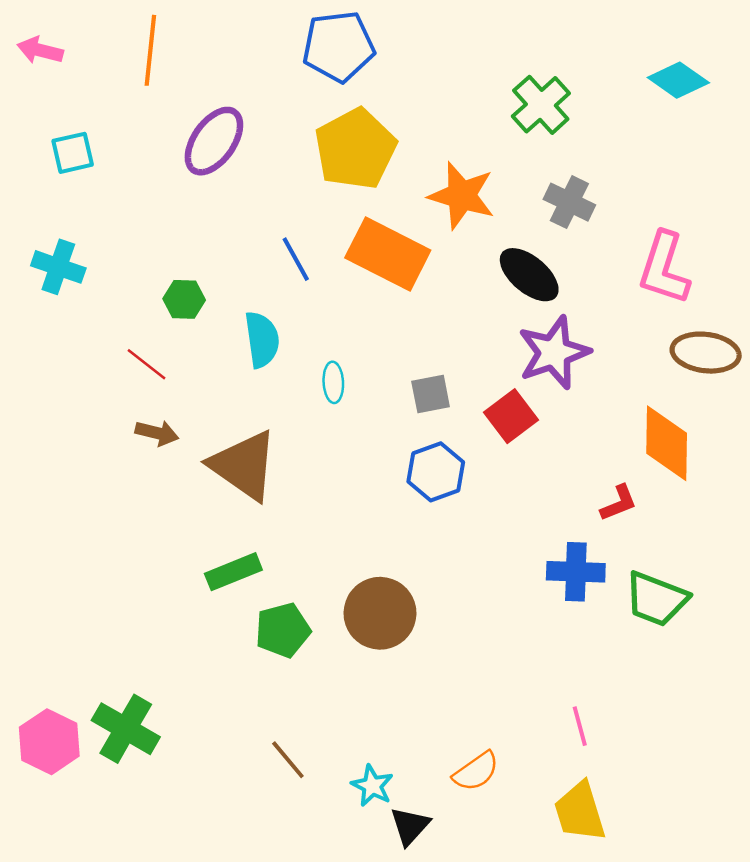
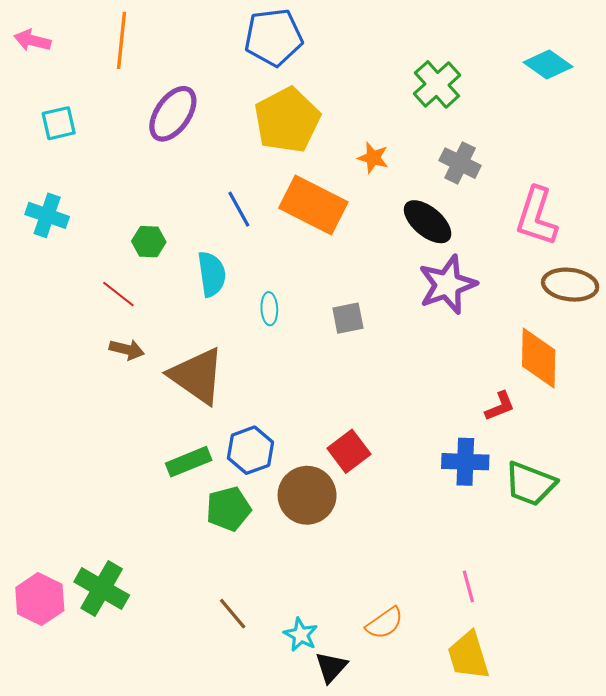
orange star: (462, 196) -> (373, 158), size x0.6
red square: (511, 416) -> (349, 451), moved
blue hexagon: (436, 472) -> (250, 450), moved

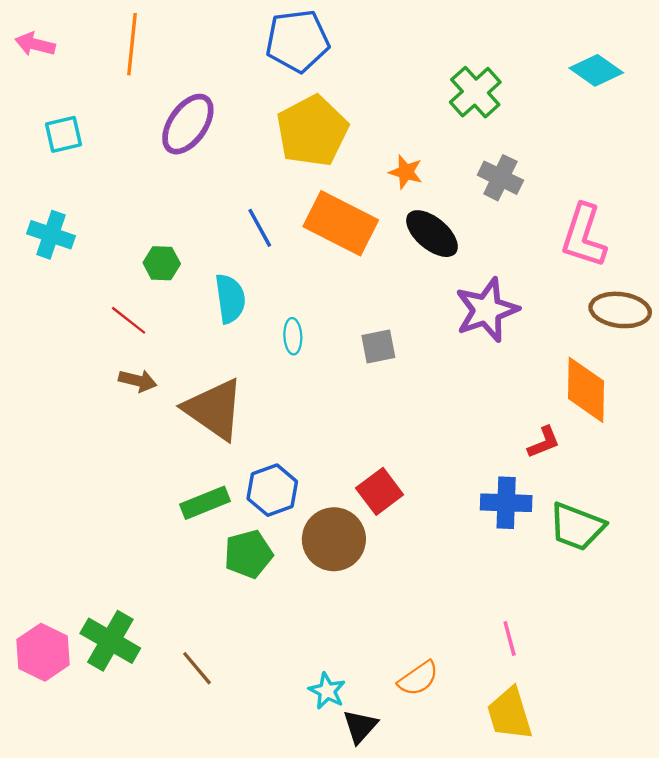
black ellipse: (428, 222) -> (432, 234), moved
brown line: (233, 614) -> (197, 668), moved

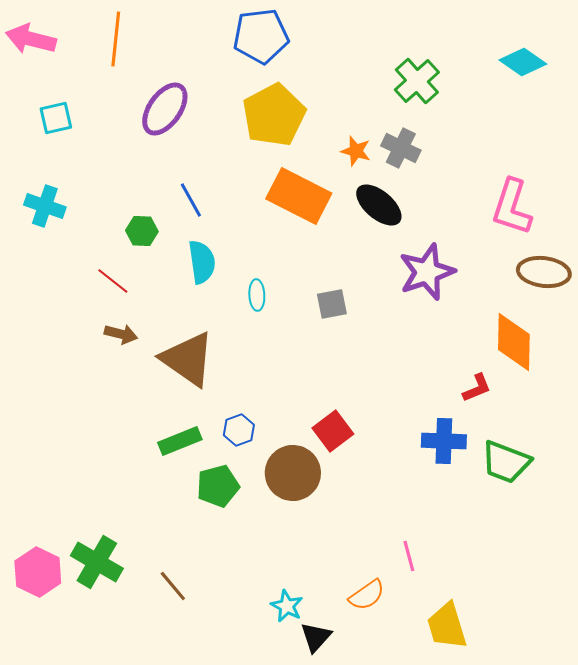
pink arrow: (35, 44) -> (31, 39), size x1.4
gray cross: (500, 178) -> (401, 148), moved
blue line: (260, 228) -> (191, 200), moved
blue hexagon: (272, 490) -> (239, 430), size x0.7
pink line: (510, 638) -> (409, 556), moved

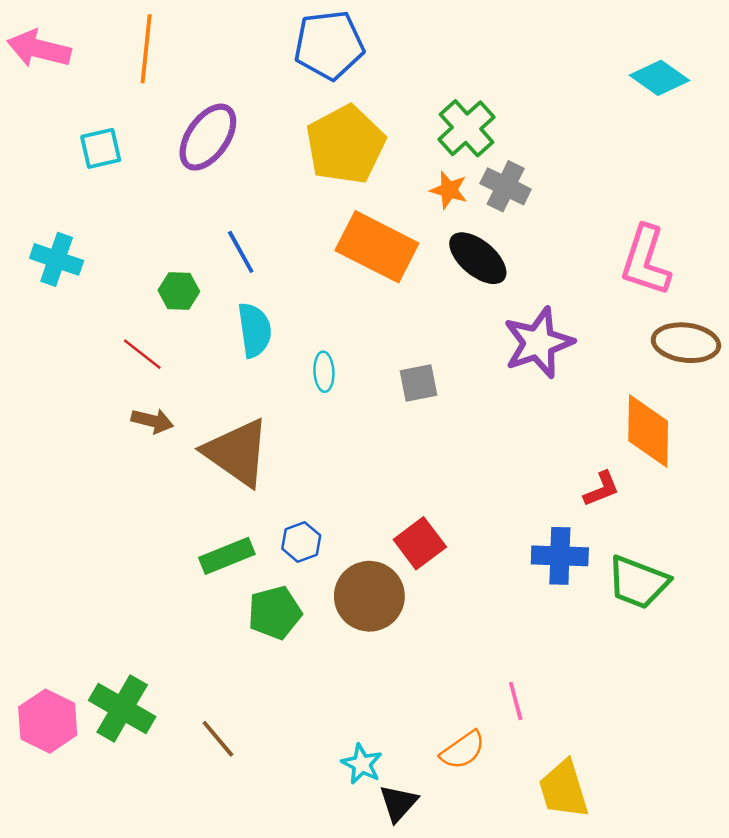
green cross: (417, 81) -> (466, 128), moved
cyan square: (56, 118) -> (101, 148), moved

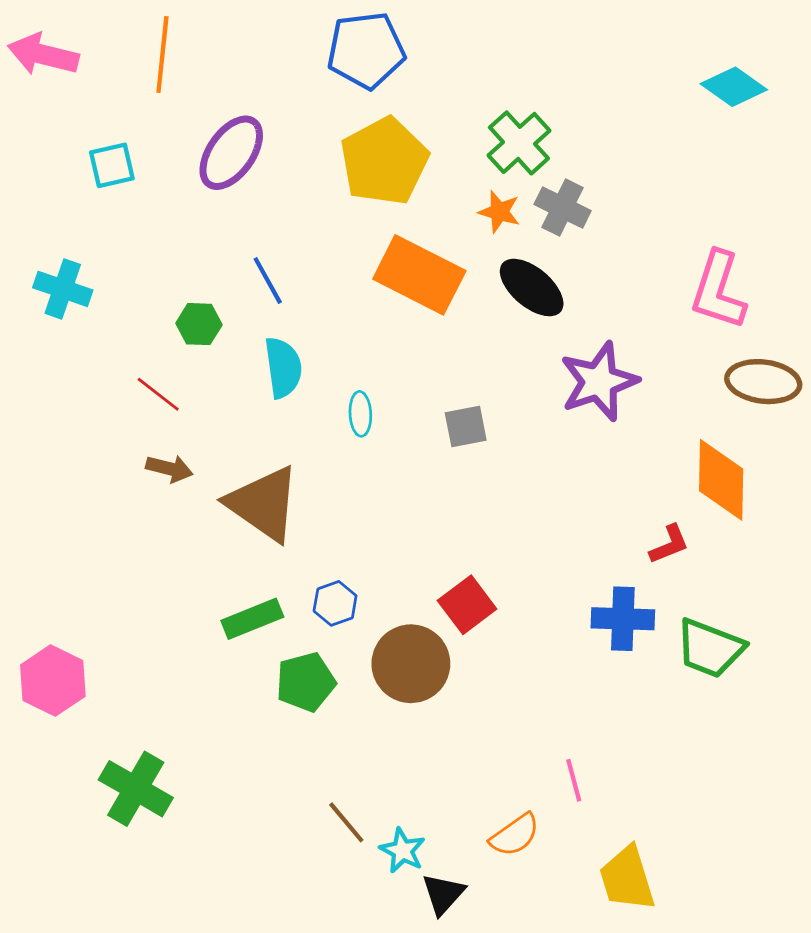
pink hexagon: (48, 721) -> (53, 681), moved
brown line: (218, 739) -> (346, 822), moved

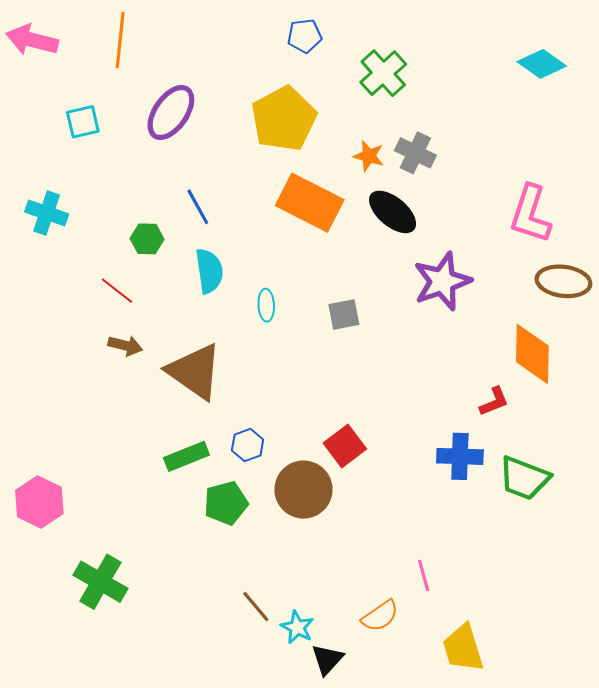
blue pentagon: (366, 50) -> (305, 36), moved, size x0.6
green cross: (519, 143) -> (383, 73), moved

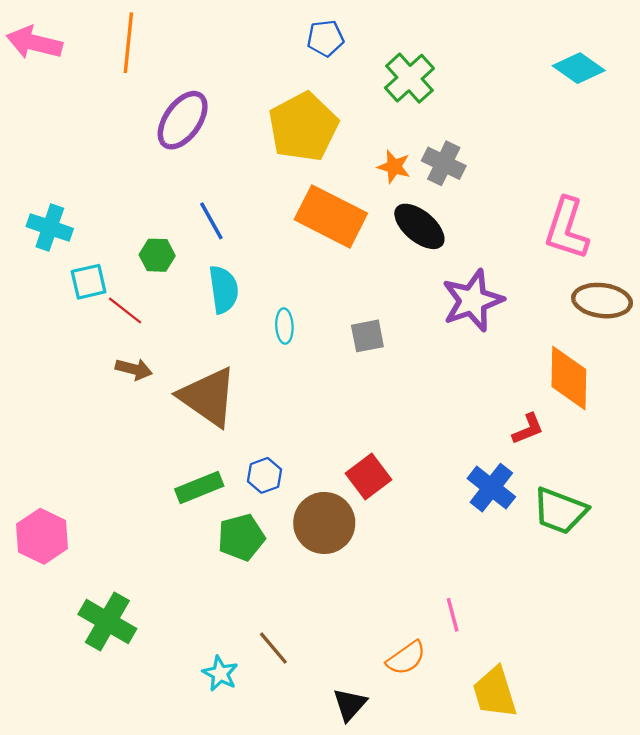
cyan square: (83, 122) -> (89, 282), moved
blue cross: (460, 456) -> (491, 488), turned 36
cyan star: (297, 627) -> (220, 674), moved

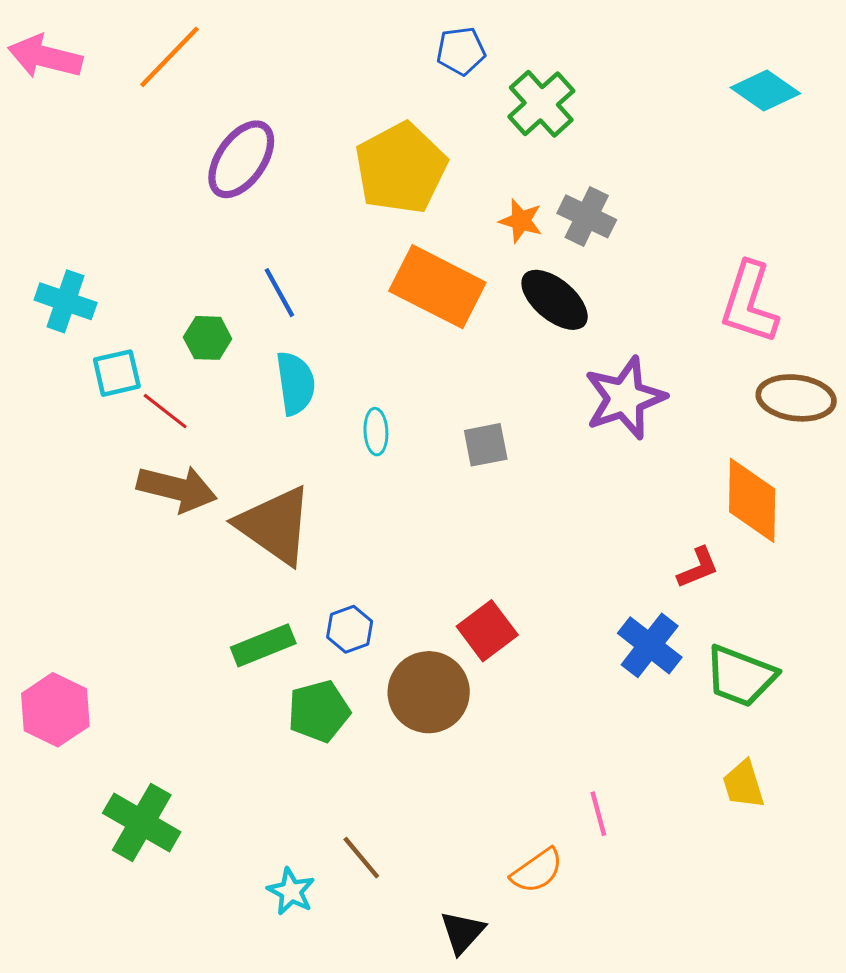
blue pentagon: (325, 38) -> (461, 51), moved
orange line: (128, 43) -> (170, 57), turned 38
brown arrow: (134, 369) -> (177, 489), size x1.6
yellow trapezoid: (495, 692) -> (743, 784), moved, size x0.7

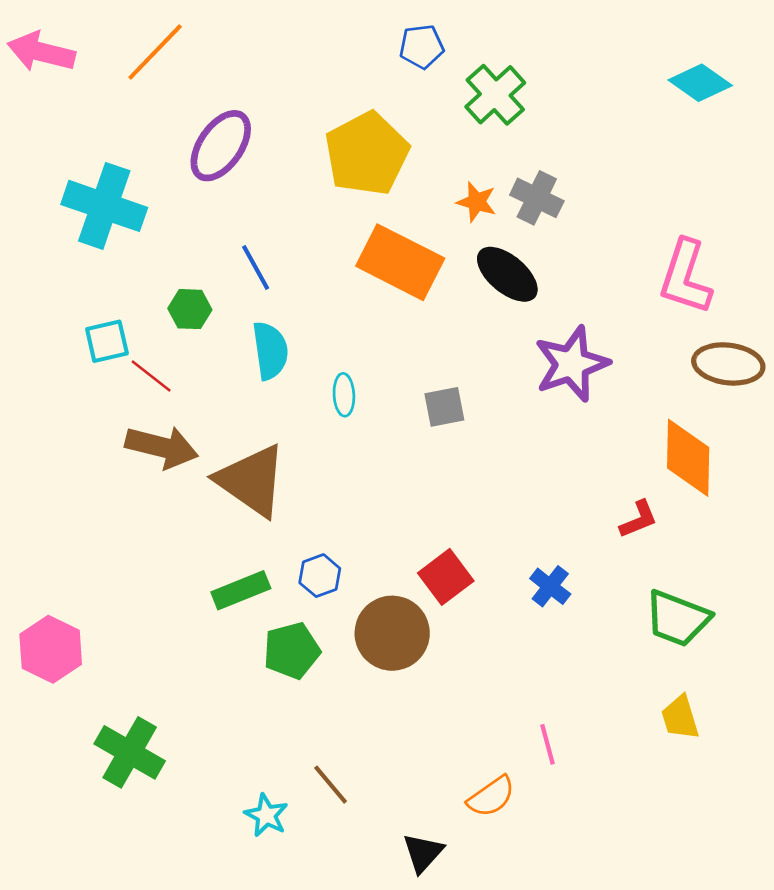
cyan cross: (66, 301) -> (104, 206), moved, size x1.5
blue cross: (650, 645) -> (550, 586), moved, size x0.7

